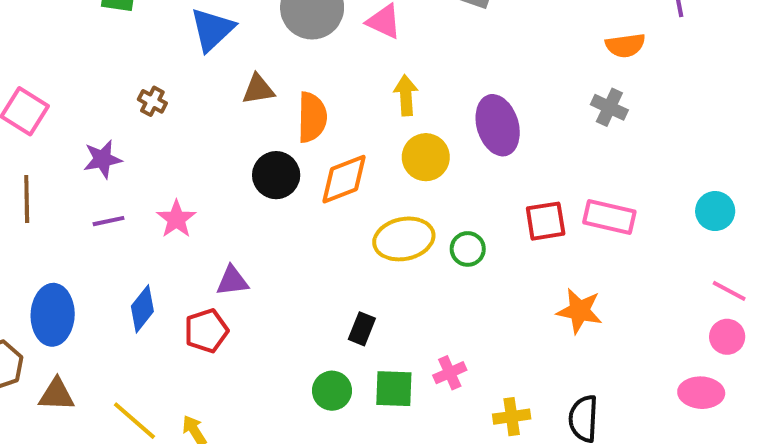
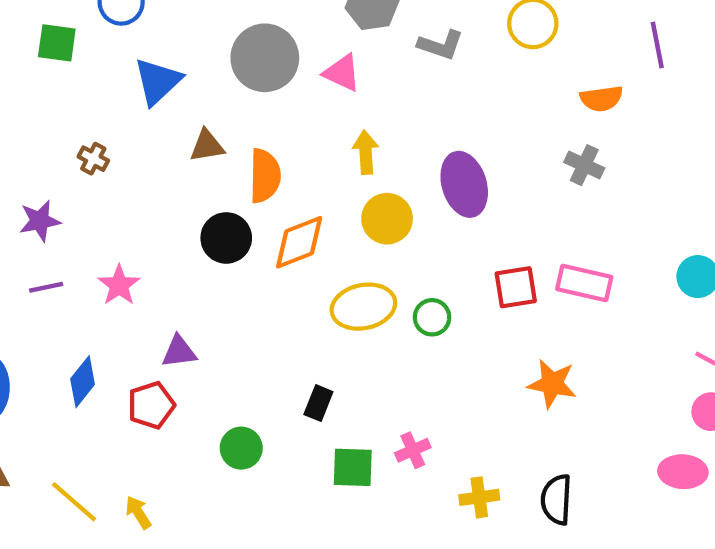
green circle: (332, 391) -> (241, 448), moved

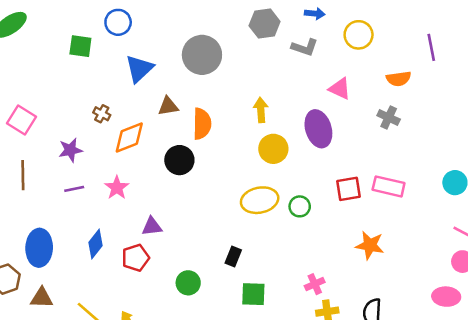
pink triangle: (342, 73) -> (340, 89), moved
orange diamond: (299, 242) -> (129, 138), moved
pink cross: (413, 450) -> (315, 284), moved

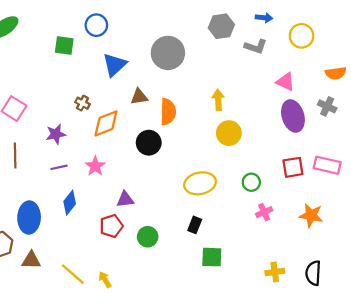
purple ellipse: (318, 129) -> (293, 116), moved
yellow ellipse: (260, 200) -> (200, 183), moved
blue diamond: (95, 244) -> (70, 203), moved
green circle: (188, 283) -> (148, 237), moved
pink cross: (315, 284) -> (264, 212), moved

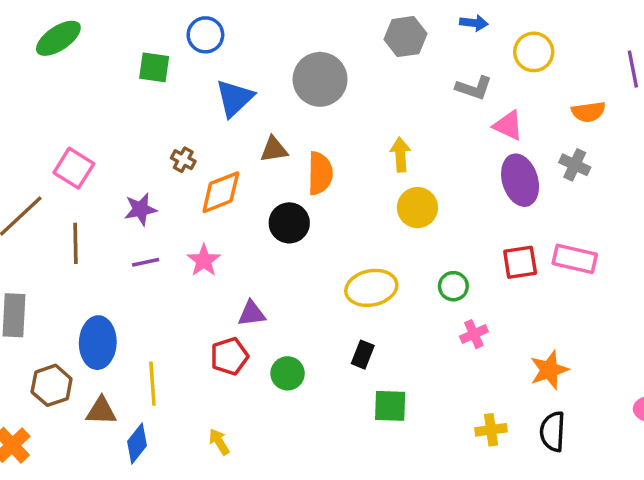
gray L-shape: (256, 47) -> (474, 88), moved
blue diamond: (70, 203) -> (137, 443), moved
orange star: (311, 215) -> (549, 370), moved, turned -30
yellow line: (73, 274) -> (152, 384), moved, turned 45

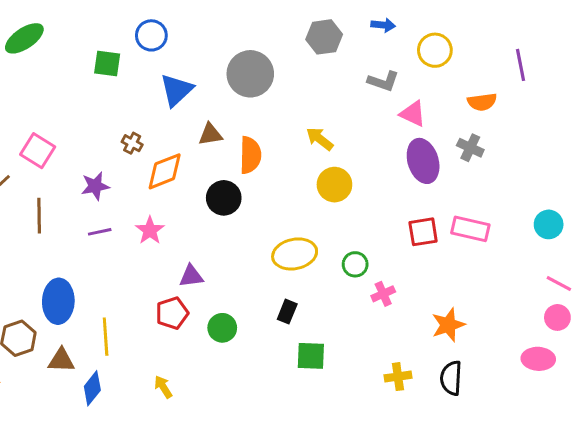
yellow arrow: (400, 155) -> (320, 139), turned -48
green circle: (453, 286) -> (355, 264), moved

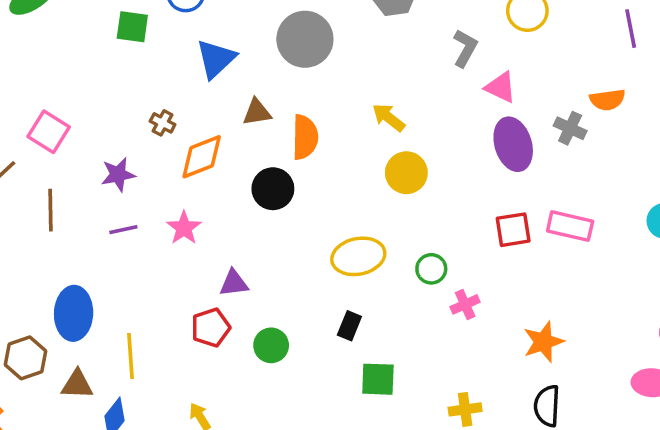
gray L-shape: (383, 81) -> (465, 48), turned -80
orange semicircle: (482, 102) -> (607, 100), moved
yellow cross: (398, 377) -> (465, 409), moved

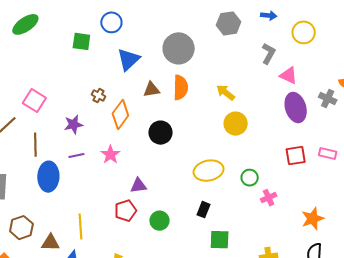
orange semicircle: (305, 137) -> (181, 87), moved
orange diamond: (202, 157) -> (120, 115), turned -32
pink rectangle: (570, 226) -> (328, 154), size x0.7
blue ellipse: (74, 313) -> (48, 177), moved

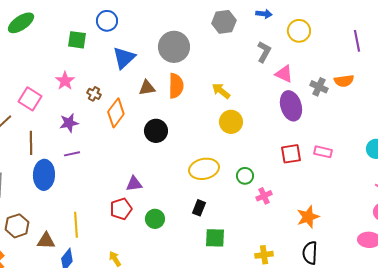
gray cross: (328, 98) -> (319, 87), moved
pink star: (110, 155) -> (65, 81), moved

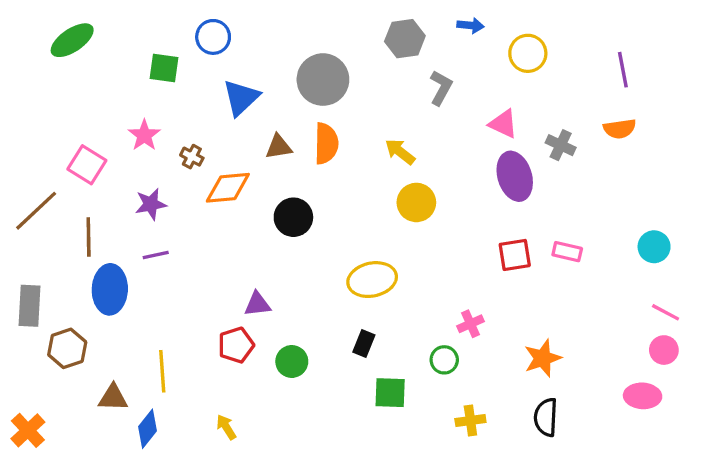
gray L-shape: (264, 52) -> (441, 88), moved
orange semicircle: (344, 81) -> (620, 129), moved
orange diamond: (116, 113) -> (228, 188), turned 48
green circle: (245, 176) -> (444, 360), moved
brown hexagon: (17, 226) -> (67, 348), moved

